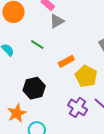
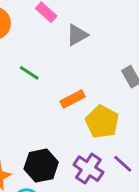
gray triangle: (57, 21) -> (77, 35), moved
black hexagon: (34, 88) -> (41, 166), moved

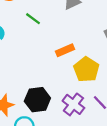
green line: (29, 73) -> (33, 19), moved

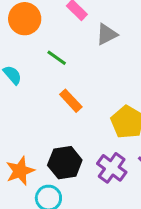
orange rectangle: (65, 50) -> (71, 101), moved, turned 72

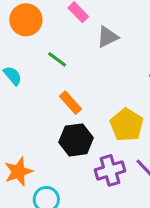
black hexagon: (65, 163) -> (76, 140), moved
purple cross: (112, 168) -> (110, 170), turned 36

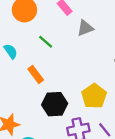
orange rectangle: (70, 103) -> (36, 74), moved

